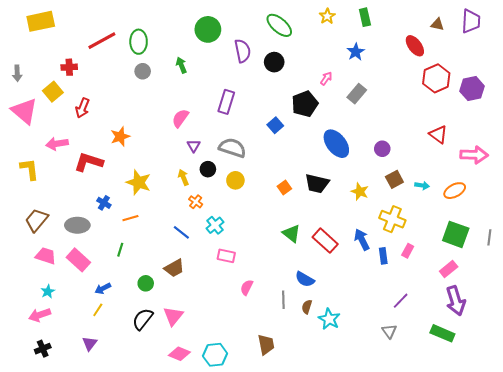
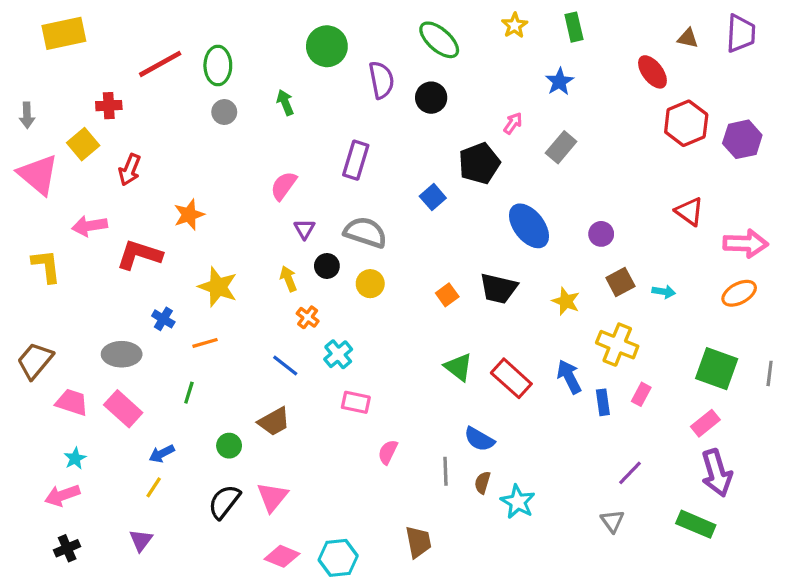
orange ellipse: (455, 191) -> (739, 293), moved
brown trapezoid: (37, 220) -> (35, 361), moved

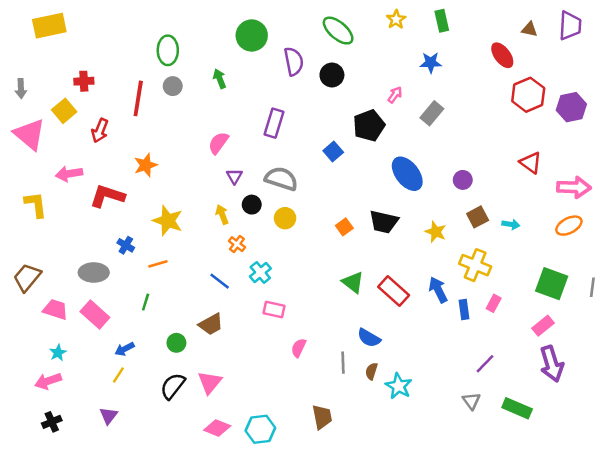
red line: (160, 64) -> (138, 98), moved, turned -52
blue star: (559, 82) -> (431, 63), turned 30
green rectangle: (696, 524) -> (517, 408), moved

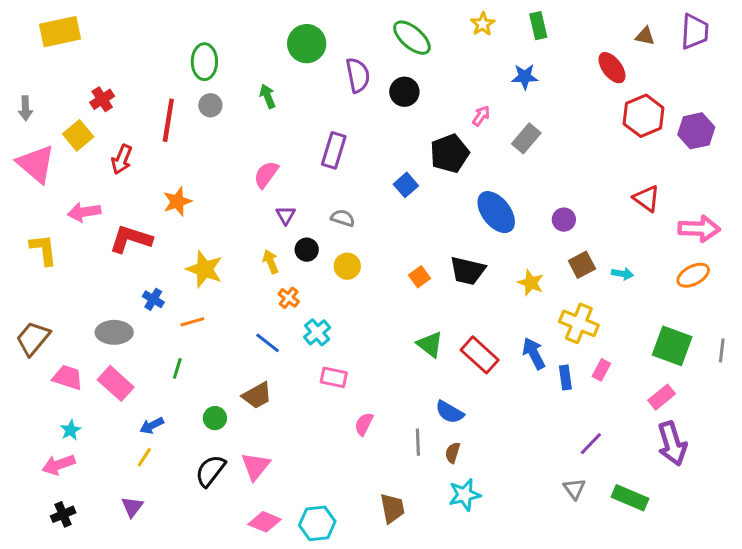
red cross: (84, 81) -> (102, 99), turned -30
gray semicircle: (281, 179) -> (343, 218), size x0.6
cyan star: (399, 386) -> (465, 495), moved, turned 30

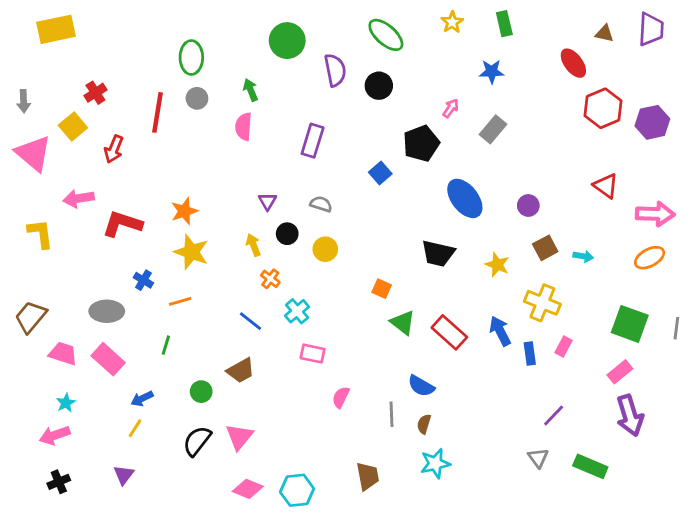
pink semicircle: (266, 174) -> (243, 127), moved, turned -32
orange star: (177, 202) -> (184, 211), moved
orange square: (419, 277) -> (382, 289), moved, turned -30

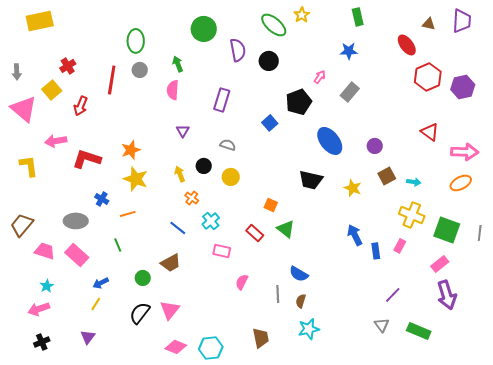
yellow star: (452, 22) -> (302, 15), moved
purple triangle: (267, 201) -> (183, 131), moved
yellow cross: (542, 303) -> (412, 215), moved
red rectangle: (449, 332) -> (255, 233), moved, size x0.7
green line: (166, 345) -> (118, 245), turned -40

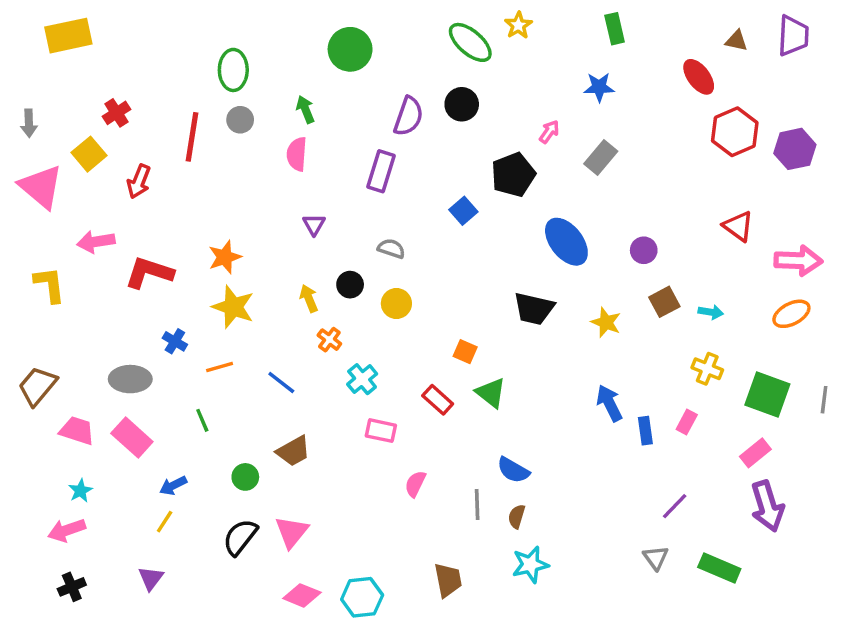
purple semicircle: (238, 50) -> (408, 116), moved, turned 30
yellow cross: (412, 215) -> (707, 369), size x0.7
blue line: (178, 228) -> (281, 383), moved

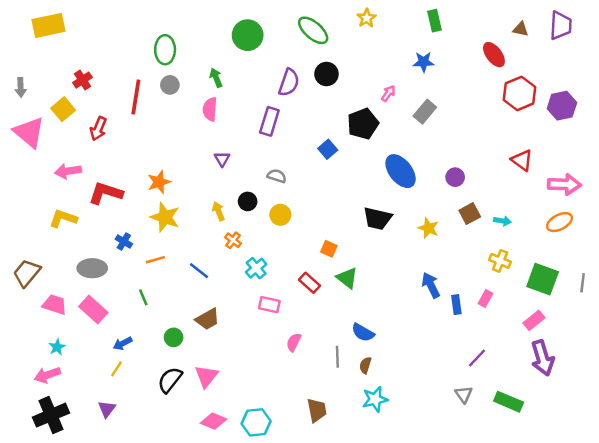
green ellipse: (470, 42) -> (313, 30), moved
yellow L-shape: (50, 285) -> (63, 218), moved, turned -64
black cross: (72, 587) -> (51, 415), size x1.8

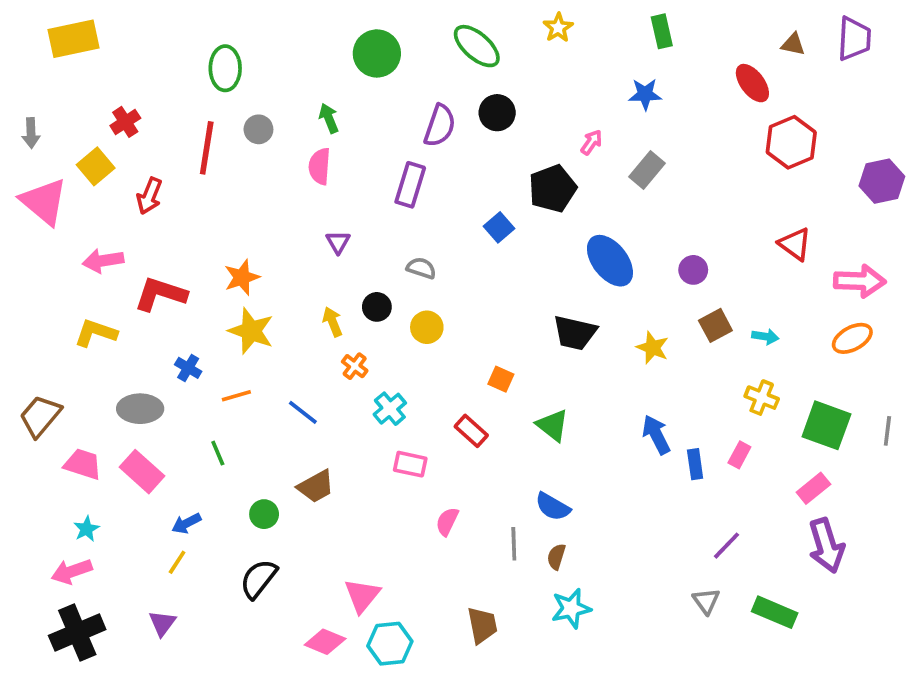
green ellipse: (165, 50) -> (225, 68), moved
purple hexagon: (562, 106) -> (882, 181), moved
green triangle: (347, 278) -> (553, 425), moved
pink triangle: (206, 376) -> (362, 596), moved

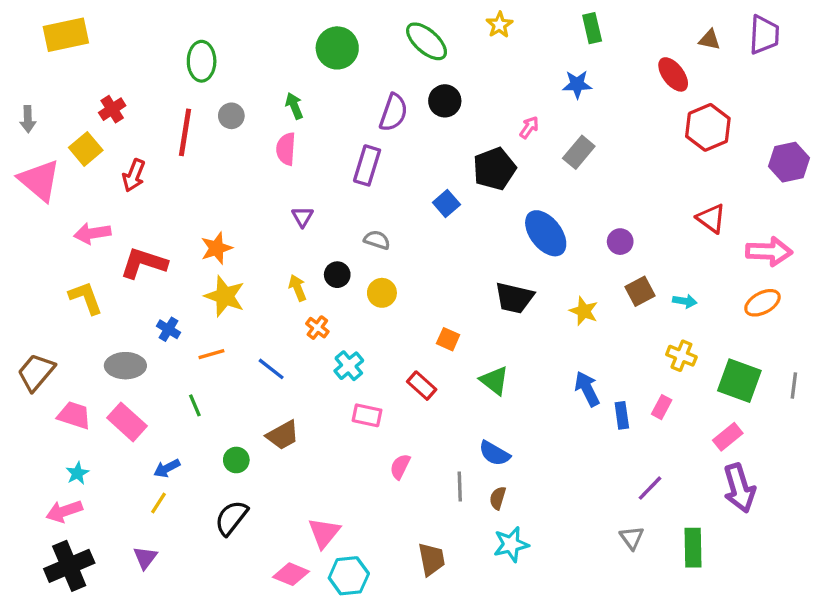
yellow L-shape: (96, 333) -> (86, 298), turned 51
green rectangle: (775, 612) -> (693, 548), turned 66

